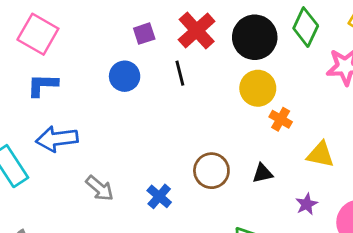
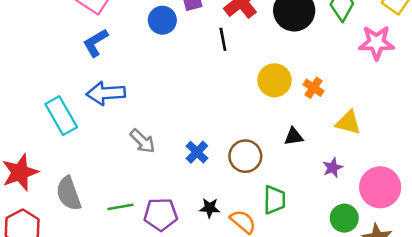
blue circle: (125, 76) -> (162, 20), moved
blue L-shape: (42, 85) -> (95, 43), turned -36
yellow circle: (258, 88) -> (275, 80), moved
brown circle: (211, 171) -> (245, 156), moved

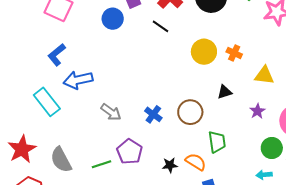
black line: (223, 39) -> (161, 26), turned -36
blue L-shape: (95, 43) -> (57, 55), moved
black star: (210, 208) -> (170, 165), moved
purple pentagon: (161, 214) -> (130, 152), moved, turned -30

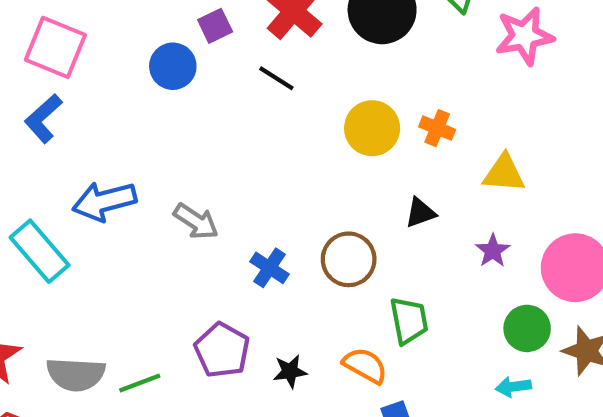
blue L-shape: (57, 55) -> (43, 118), moved
gray arrow: (111, 112) -> (196, 221), moved
gray semicircle: (61, 160) -> (76, 374), turned -56
green line: (102, 164) -> (140, 383), moved
black star: (170, 165) -> (290, 371), moved

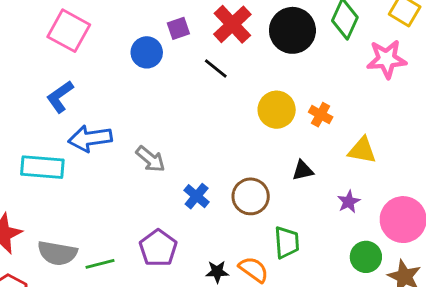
blue L-shape: (43, 118) -> (60, 97), moved
cyan rectangle: (40, 251) -> (42, 167), turned -51
black star: (290, 371) -> (217, 272), moved

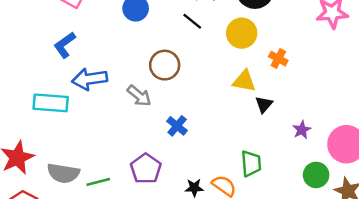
yellow circle: (277, 110) -> (242, 33), moved
yellow triangle: (362, 150) -> (244, 81), moved
black triangle: (303, 170) -> (264, 104), turned -36
brown circle: (251, 196) -> (165, 65), moved

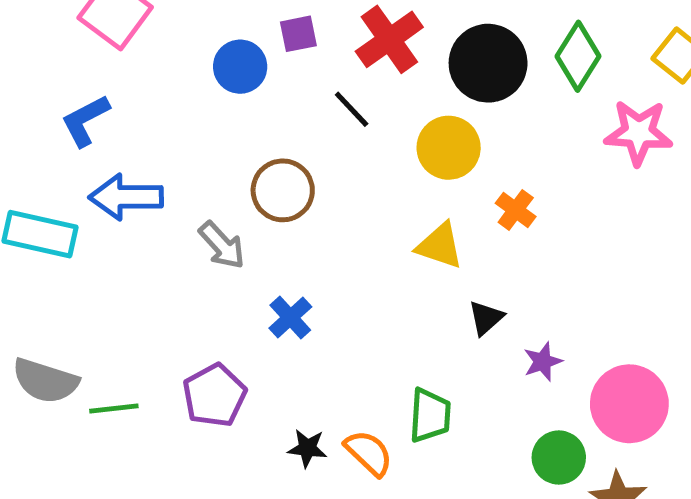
black triangle: (264, 104) -> (486, 318), moved

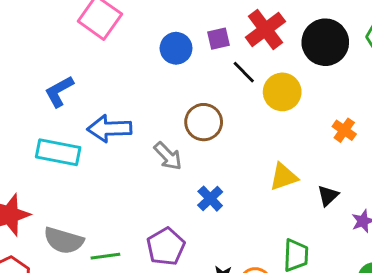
purple square: (298, 34) -> (219, 39), moved
blue L-shape: (85, 121) -> (59, 91), moved
yellow circle: (449, 148) -> (282, 92), moved
yellow triangle: (440, 246) -> (284, 177), moved, turned -36

